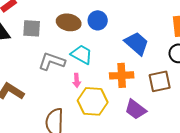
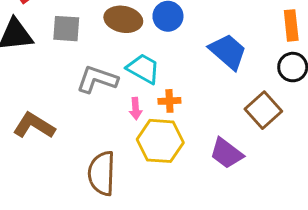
orange cross: (122, 75) -> (169, 101), moved, size x0.6
brown square: (160, 81) -> (263, 110), turned -30

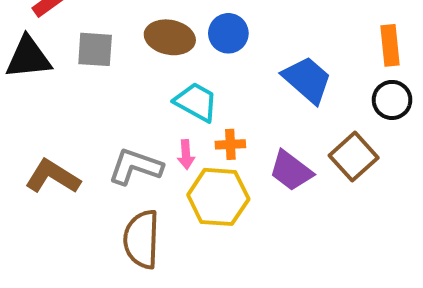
gray L-shape: (97, 79) -> (135, 167), moved
purple trapezoid: (226, 153) -> (291, 171), moved

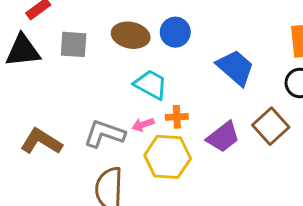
pink arrow: (186, 155) -> (143, 125), turned 75
purple trapezoid: (291, 171) -> (223, 137), turned -75

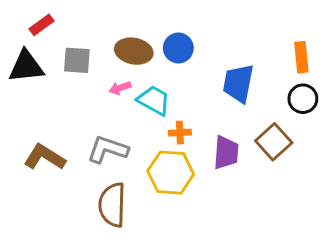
blue trapezoid: (235, 68) -> (238, 83), turned -120
pink arrow: (143, 125) -> (120, 88), moved
purple trapezoid: (223, 137) -> (226, 153), turned -48

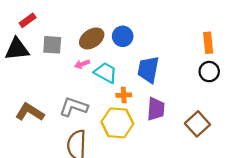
brown ellipse: (134, 51) -> (92, 38), turned -45
blue trapezoid: (238, 83) -> (148, 69), moved
brown square: (274, 142) -> (197, 124), moved

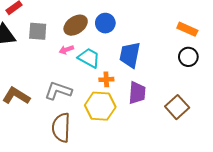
orange rectangle: (208, 43) -> (187, 29), turned -60

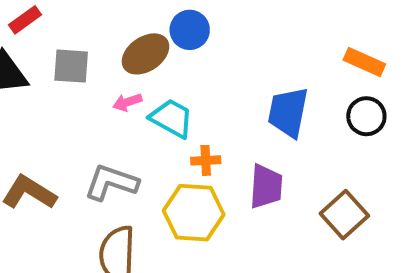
blue circle: (105, 23) -> (190, 30), moved
blue trapezoid: (130, 55) -> (288, 112), moved

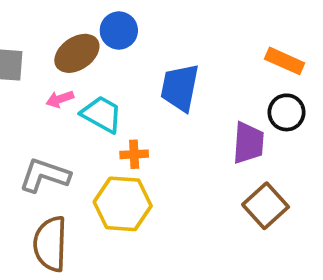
blue trapezoid: (288, 112) -> (180, 88), moved
purple trapezoid: (266, 187) -> (248, 143), moved

